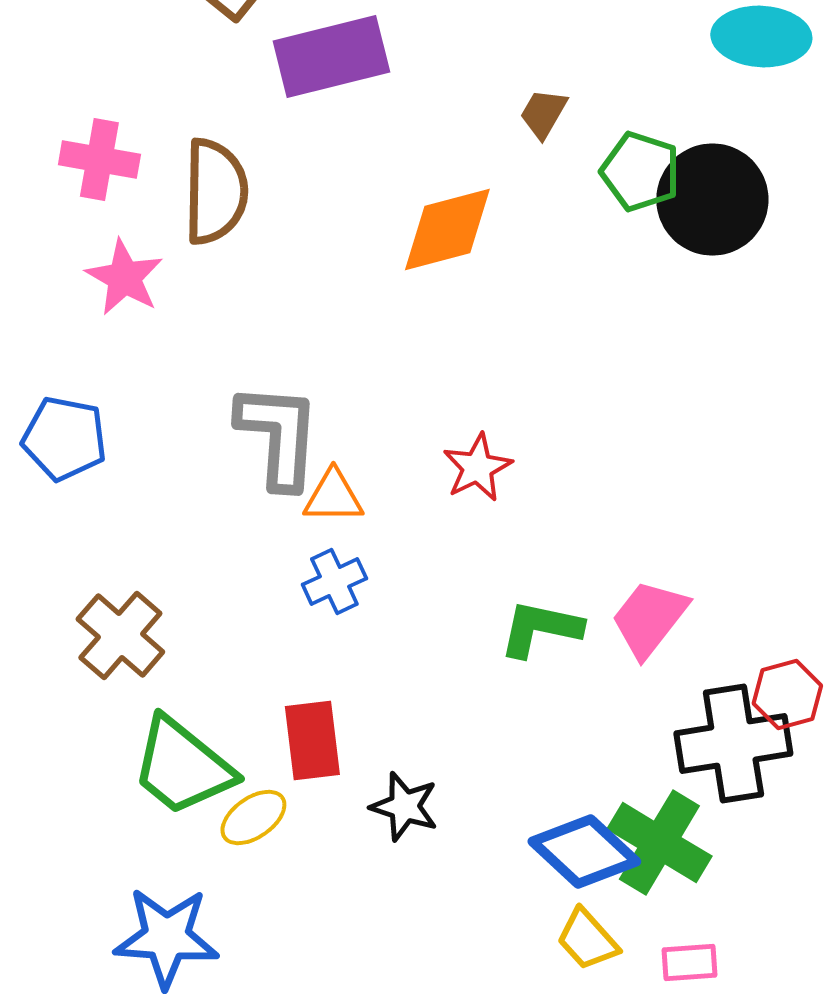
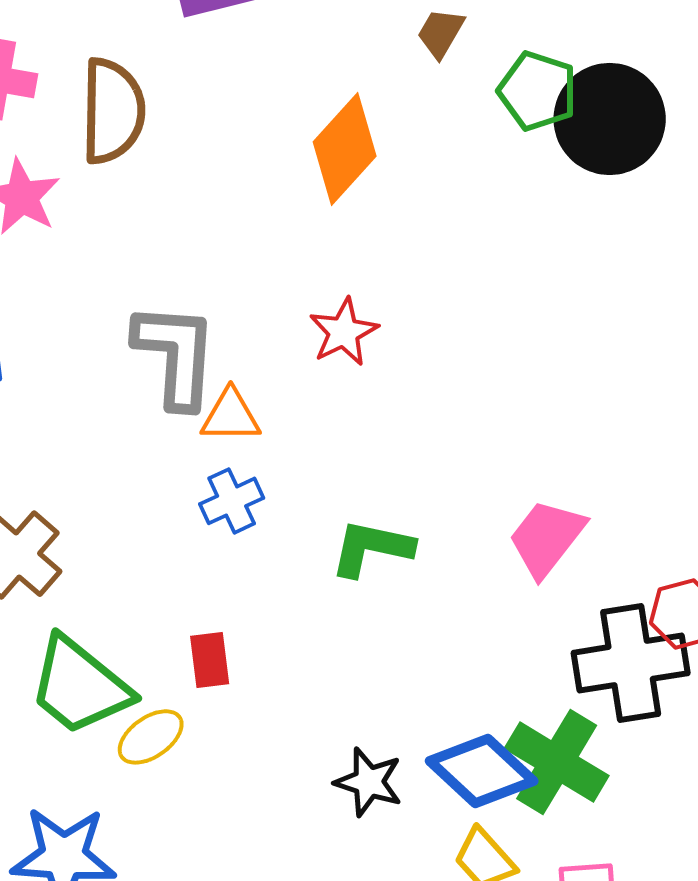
orange diamond: (447, 230) -> (345, 149), turned -33
red star: (477, 468) -> (344, 332), moved
green L-shape: (540, 628) -> (372, 548), moved
red rectangle: (312, 740) -> (210, 660), size x0.7
black star: (404, 806) -> (369, 782), moved

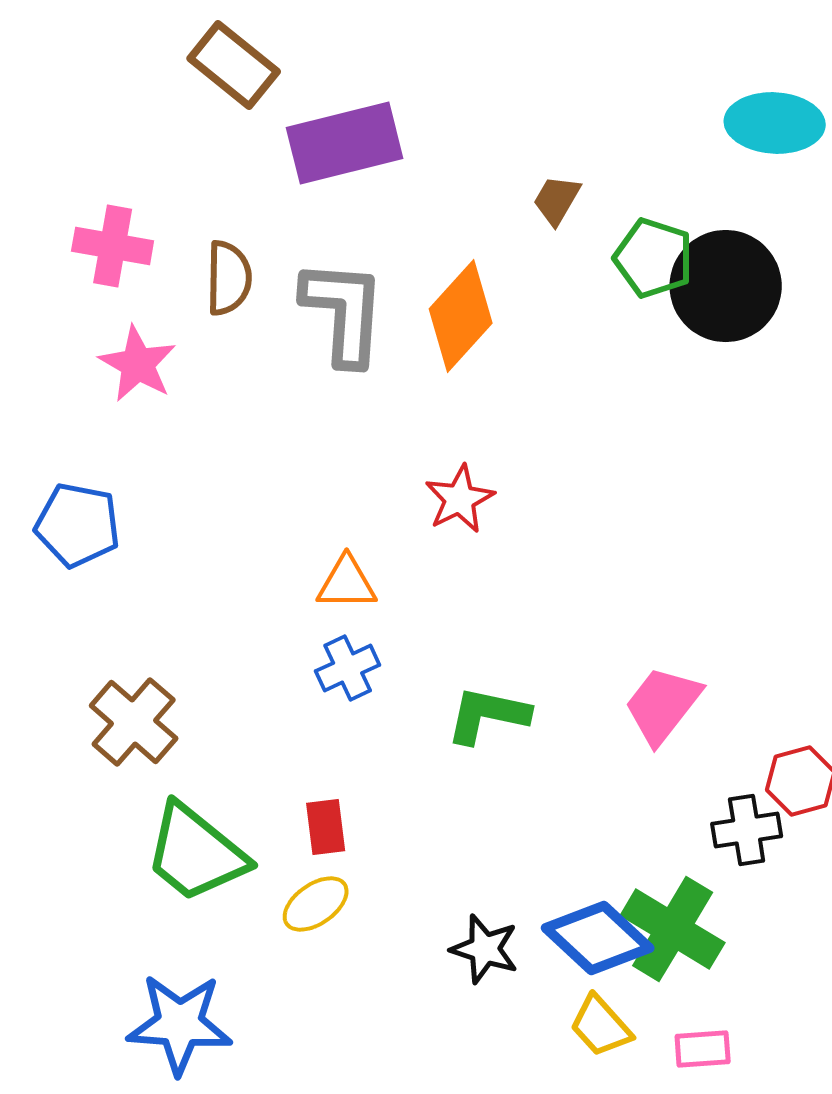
brown semicircle: (113, 111) -> (229, 278), size x0.7
gray L-shape: (176, 355) -> (344, 312), moved
black cross: (631, 663) -> (747, 830), size x0.6
yellow ellipse: (151, 737) -> (316, 904), moved

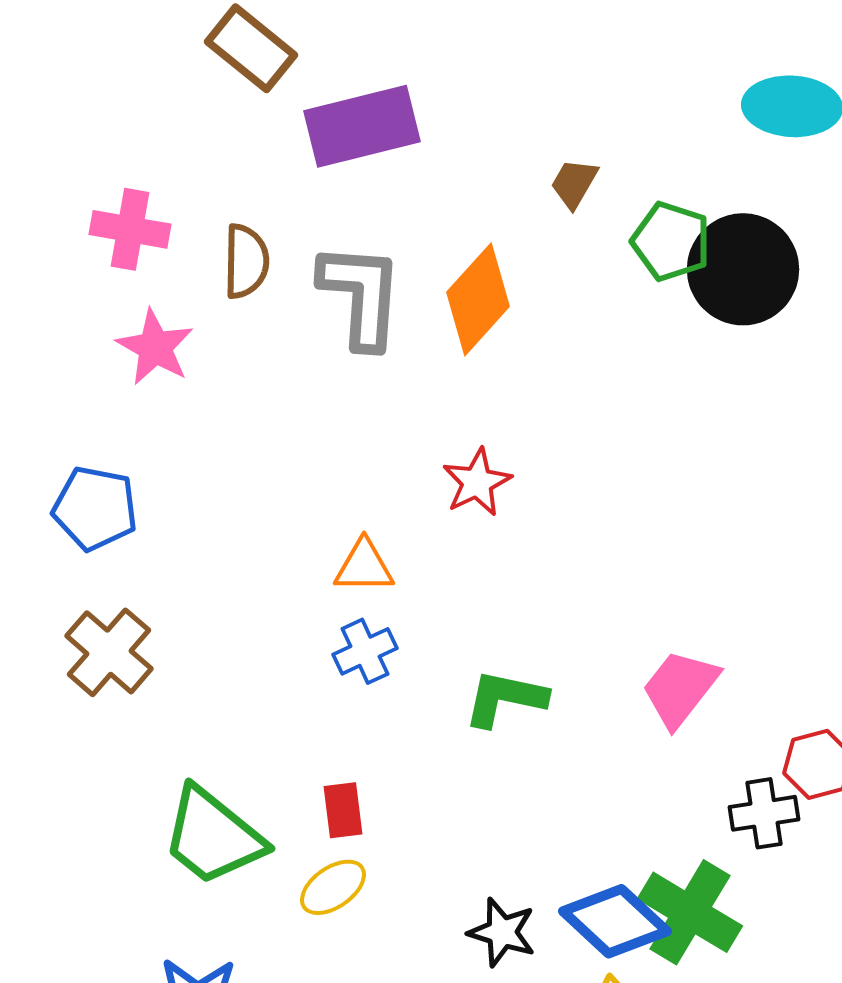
brown cross: (134, 722) -> (109, 652), moved

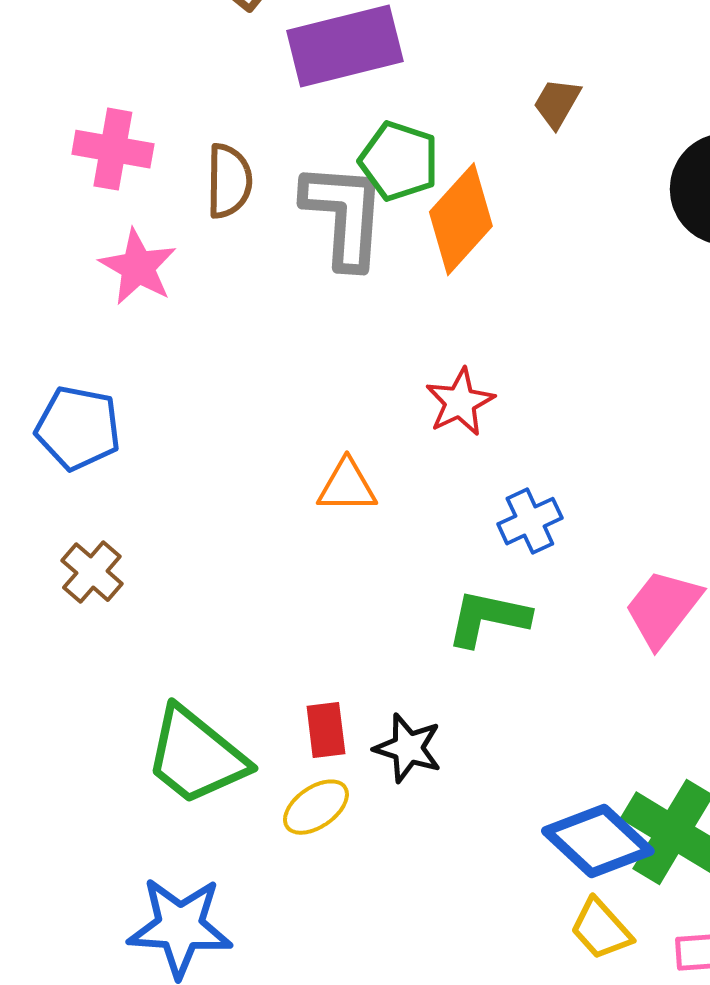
green pentagon: (671, 241) -> (399, 161), moved
blue cross: (365, 651) -> (530, 521), moved
brown cross: (109, 652) -> (92, 572), size x0.7
black star: (502, 932) -> (408, 748), moved

